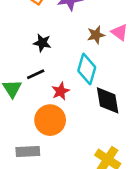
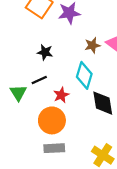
gray rectangle: (28, 152) -> (54, 148), moved

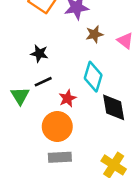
brown star: (92, 45) -> (94, 34), moved
black star: (45, 52) -> (39, 53), moved

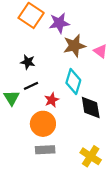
brown star: (94, 34) -> (74, 46), size x1.5

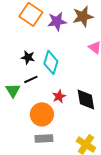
brown star: (74, 46) -> (83, 16), moved
cyan diamond: (73, 82) -> (51, 62), moved
red star: (52, 100) -> (59, 96), moved

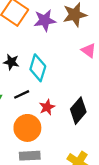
black line: (31, 79) -> (22, 94), moved
black diamond: (86, 99) -> (78, 111), turned 50

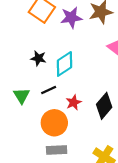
cyan diamond: (38, 68) -> (64, 64), turned 40

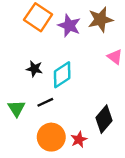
purple star: (71, 18) -> (69, 26), turned 30
red star: (74, 102) -> (79, 140), moved

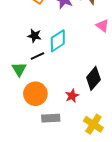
black line: (45, 102) -> (37, 56), moved
orange circle: (51, 137) -> (35, 94), moved

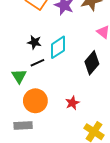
black diamond: (93, 78) -> (92, 63), moved
gray rectangle: (51, 118) -> (23, 125), moved

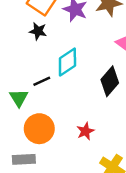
black star: (34, 42) -> (38, 31), moved

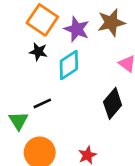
cyan diamond: (67, 62) -> (69, 65), moved

